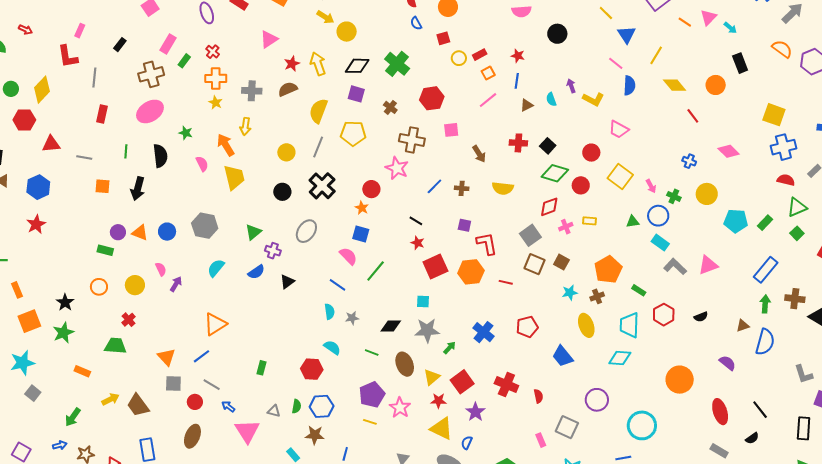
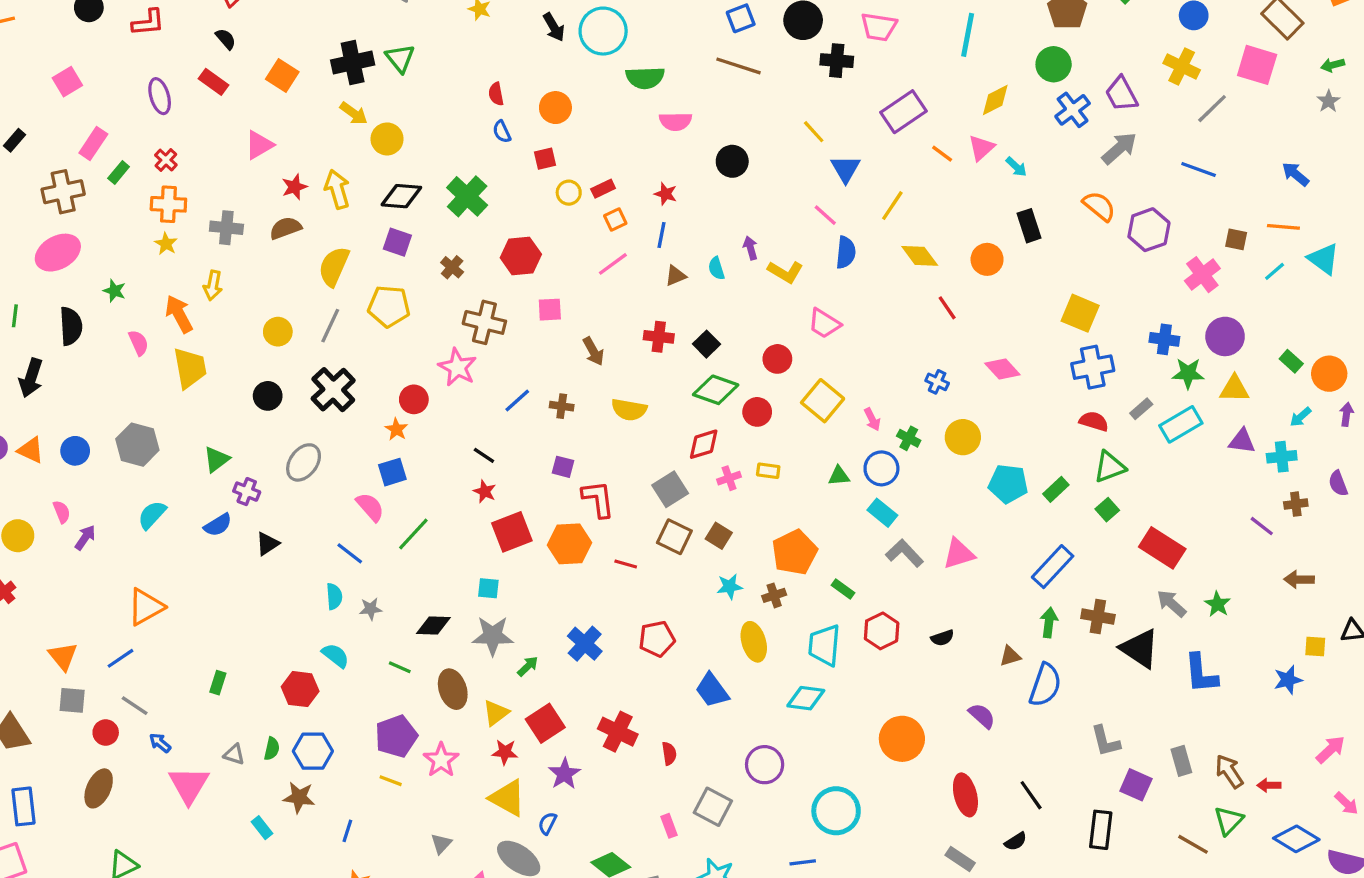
blue square: (361, 234) -> (392, 472), turned -36

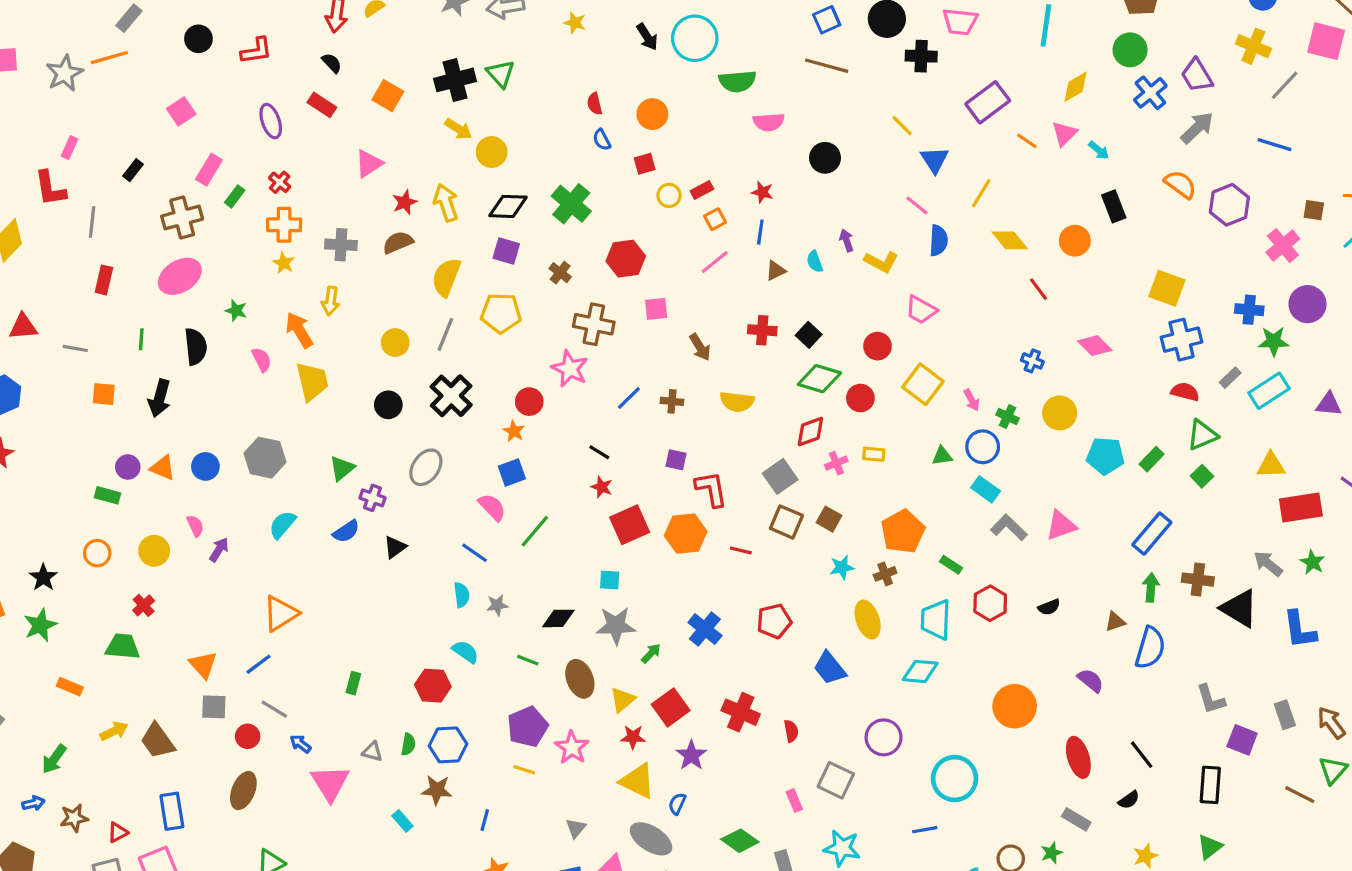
yellow triangle: (1234, 389) -> (1271, 465), moved
red rectangle: (1162, 548) -> (1301, 508), moved, turned -39

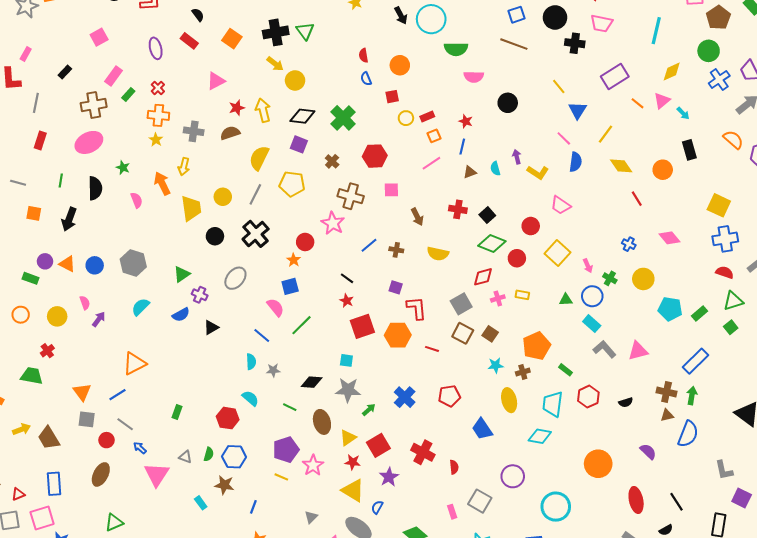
yellow trapezoid: (312, 381) -> (191, 208), moved
brown cross: (1198, 580) -> (667, 392), moved

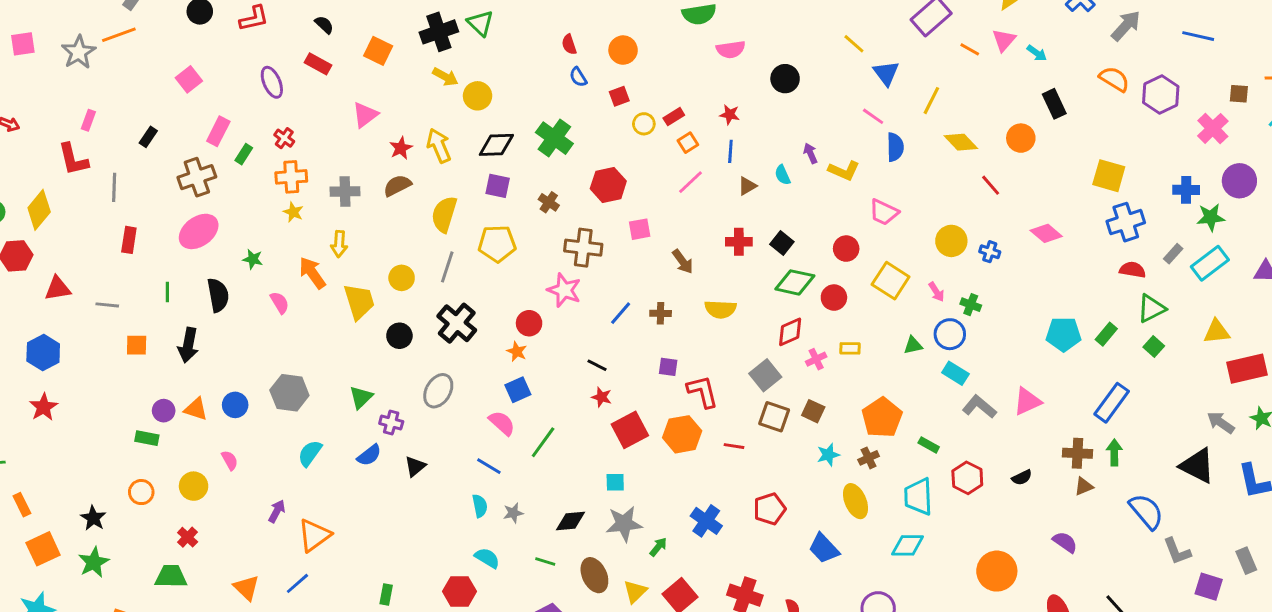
yellow circle: (643, 279) -> (951, 241), moved
purple arrow: (99, 319) -> (277, 511), moved
blue semicircle: (688, 434) -> (1146, 511), moved, turned -52

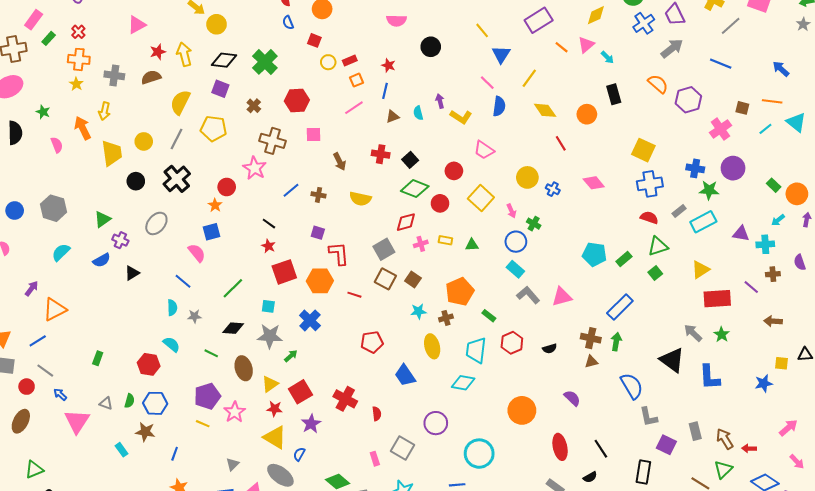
red square: (619, 96) -> (314, 40), turned 32
yellow triangle: (1217, 332) -> (700, 270), turned -36
green triangle: (913, 345) -> (472, 245), moved
green line: (543, 442) -> (233, 288), moved
blue cross: (706, 521) -> (310, 320), moved

